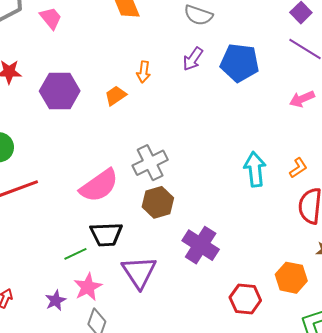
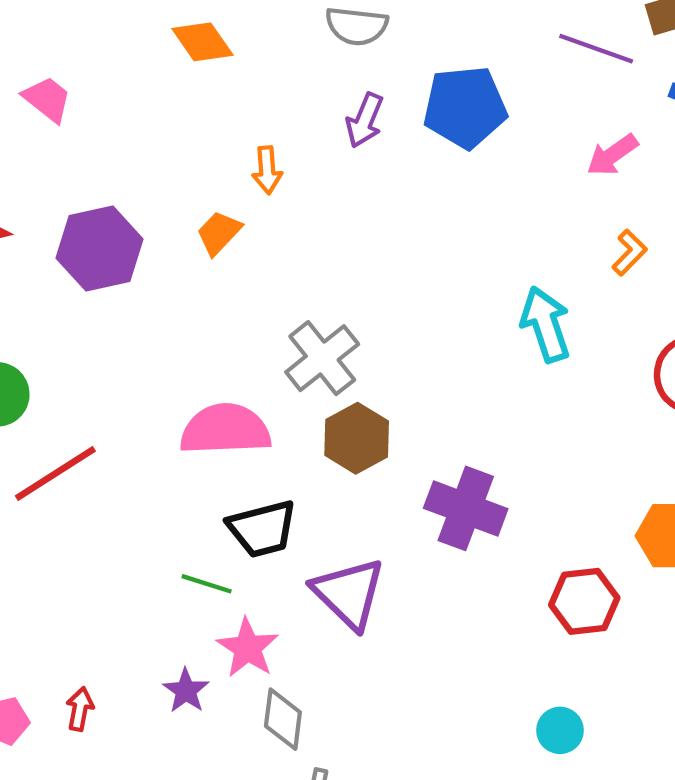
orange L-shape: (298, 168) -> (629, 253), moved
pink semicircle: (99, 186) -> (225, 429), turned -135
green line: (75, 254) -> (207, 584), turned 55

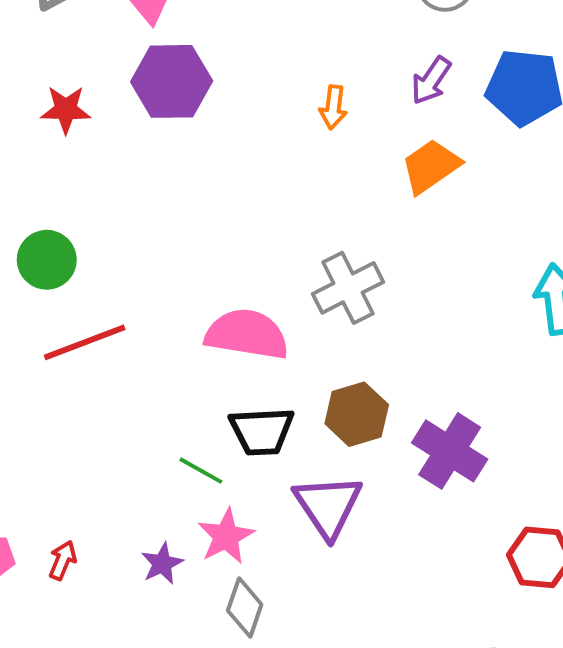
orange trapezoid: (219, 233) -> (431, 166), moved, size x1.4
purple hexagon: (99, 249) -> (172, 81), moved
brown hexagon: (357, 438) -> (357, 414), moved

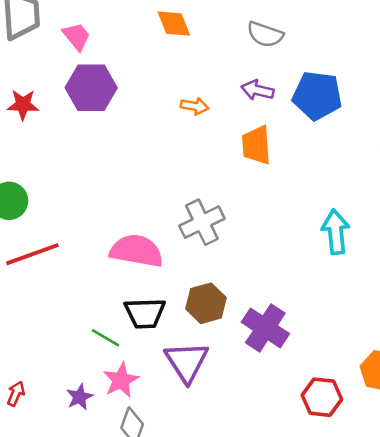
purple arrow: (431, 80) -> (257, 90), turned 68
orange arrow: (333, 107) -> (195, 106), turned -88
orange trapezoid: (431, 166) -> (256, 145), turned -60

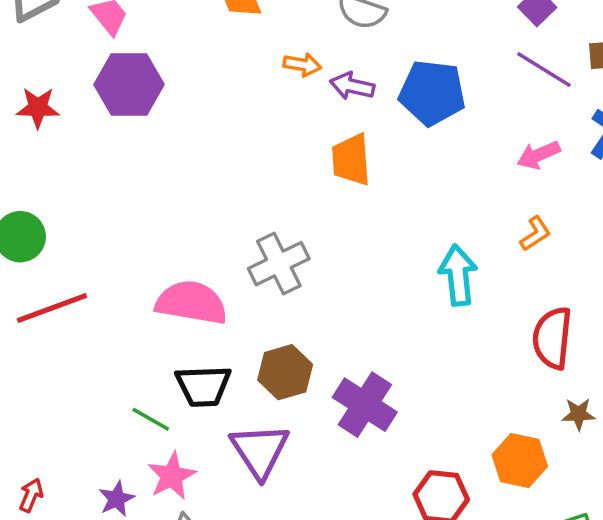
orange arrow: (195, 106) -> (302, 65), moved

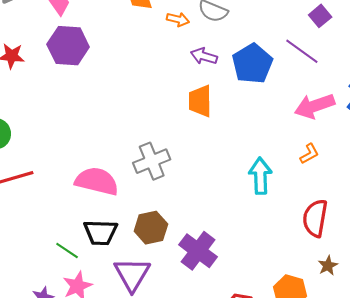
orange arrow: (302, 65) -> (178, 19), moved
purple line: (544, 70) -> (302, 51), moved
blue pentagon: (432, 93) -> (252, 64), turned 30
pink arrow: (539, 155) -> (315, 106), size x1.5
brown star: (579, 414) -> (328, 266), turned -30

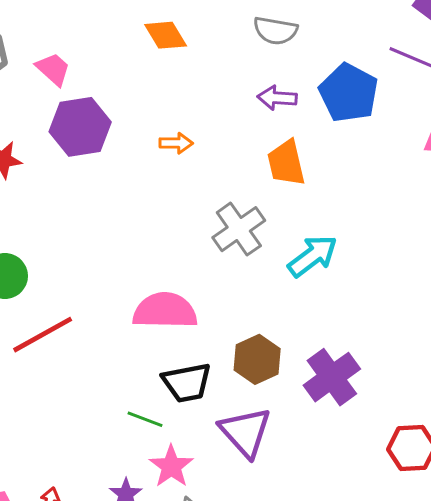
orange arrow: (178, 19) -> (176, 143), moved
gray cross: (152, 161) -> (239, 229), moved
cyan arrow: (260, 176) -> (313, 256), moved, turned 68
purple cross: (198, 251) -> (332, 377), turned 30

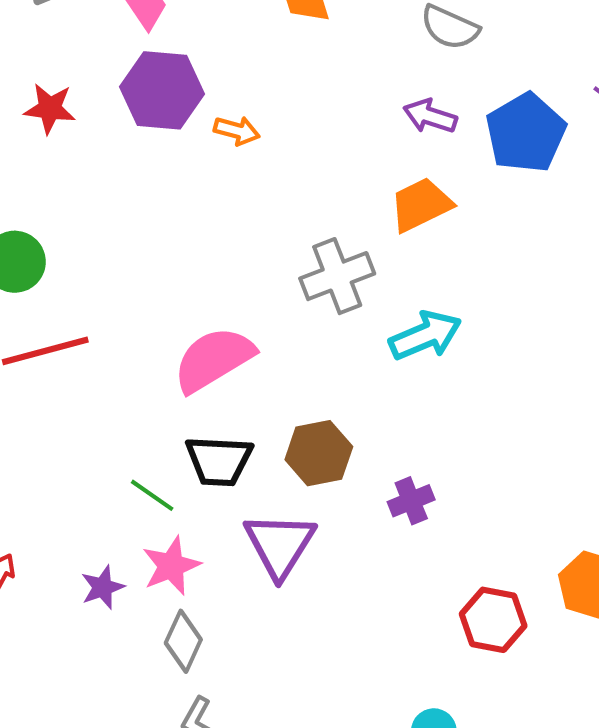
orange arrow: (176, 143) -> (237, 131), moved
orange trapezoid: (286, 163) -> (421, 205), turned 63
pink semicircle: (165, 311) -> (214, 359), turned -46
purple cross: (332, 377) -> (411, 501), size x0.6

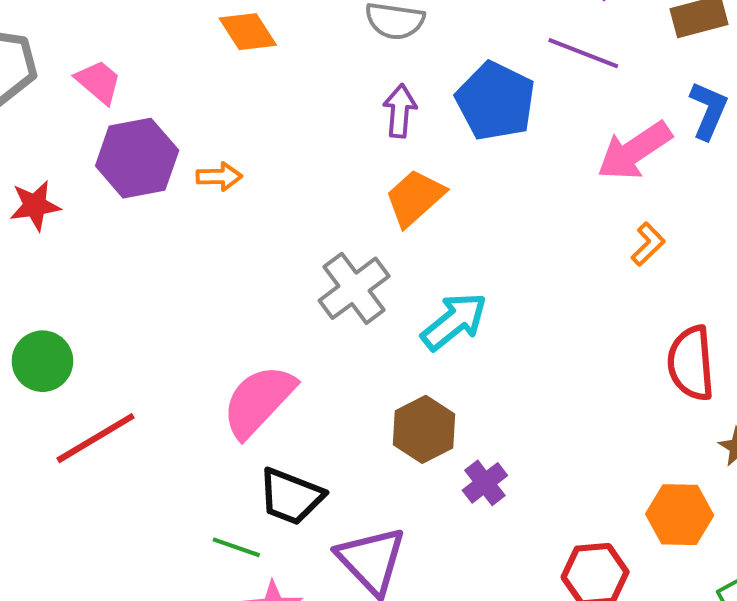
purple arrow: (430, 116) -> (400, 111), turned 93
brown hexagon: (319, 453) -> (424, 429), moved
black trapezoid: (219, 461) -> (291, 496), turned 34

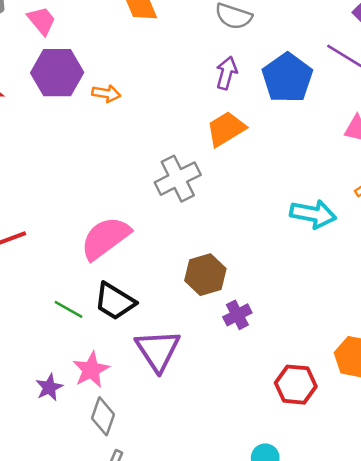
cyan arrow: (454, 321) -> (313, 214), moved, turned 39
green line: (236, 547) -> (68, 309), moved

